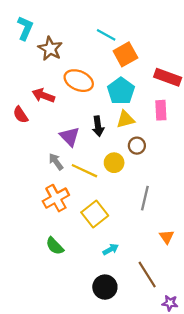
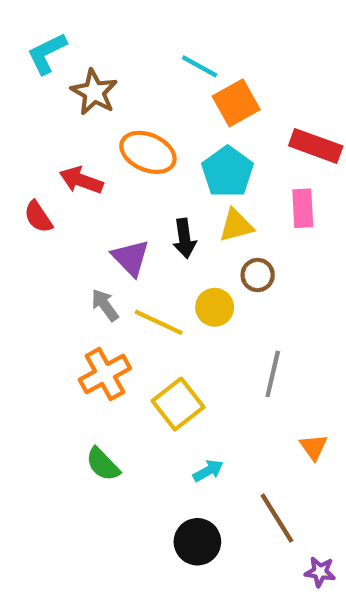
cyan L-shape: (25, 28) -> (47, 53), turned -140

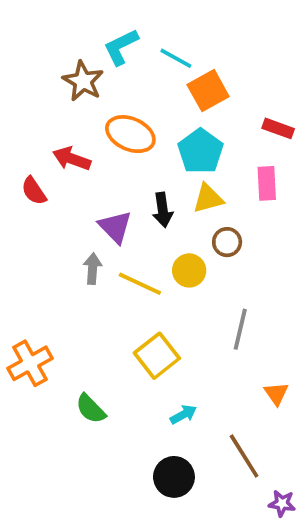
cyan L-shape: (47, 53) -> (121, 47), moved
red rectangle: (316, 146) -> (278, 128), size x0.7
gray arrow: (105, 305) -> (93, 269), turned 40
orange cross: (105, 374) -> (30, 363), moved

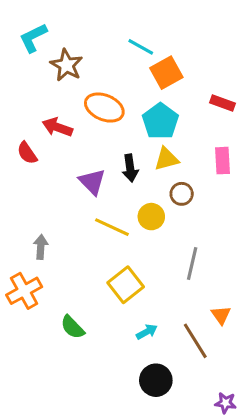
cyan L-shape: (121, 47) -> (33, 38), moved
pink rectangle: (267, 183) -> (222, 161), moved
gray arrow: (93, 269) -> (41, 247), moved
brown line: (244, 456) -> (195, 341), moved
black circle: (174, 477) -> (156, 380), moved

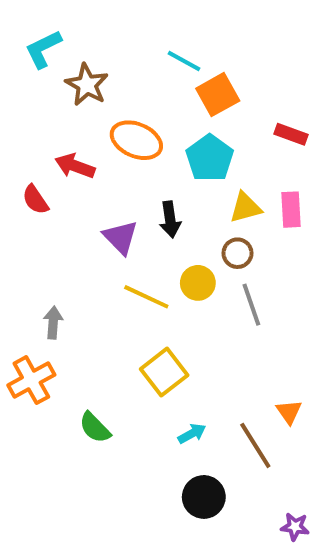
yellow triangle: (166, 159) -> (245, 208), moved
gray line: (192, 264) -> (251, 305), moved, turned -32

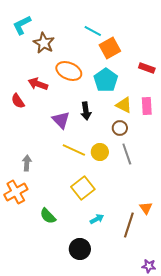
yellow triangle: (245, 208) -> (124, 105), turned 42
yellow circle: (198, 283) -> (100, 152), moved
brown line: (255, 445) -> (129, 225), turned 50
black circle: (204, 497) -> (80, 249), moved

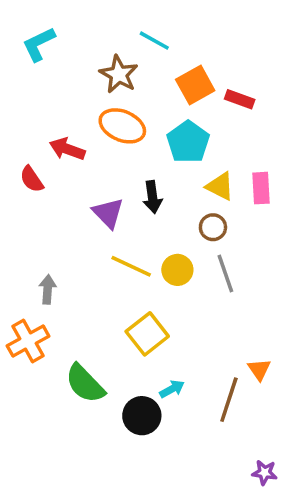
cyan line: (93, 31) -> (154, 41), moved
brown star: (44, 43) -> (119, 74), moved
red rectangle: (147, 68) -> (240, 99), moved
green semicircle: (48, 216) -> (85, 384), size x1.4
black circle: (80, 249) -> (142, 416), moved

